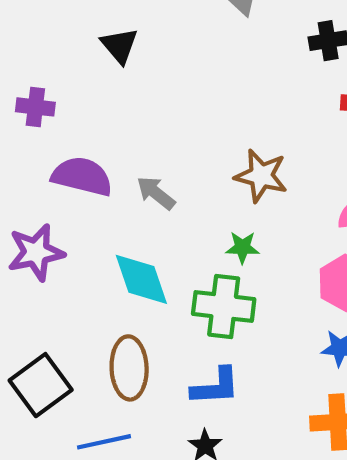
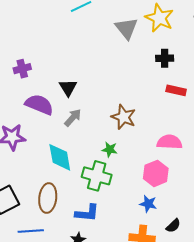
black triangle: (120, 46) -> (68, 88), moved
purple cross: (35, 107) -> (22, 69), turned -30
gray arrow: (156, 193) -> (73, 118), turned 84

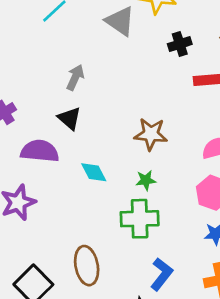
gray arrow: (73, 118) -> (75, 77), moved
cyan diamond: (60, 157) -> (94, 172), moved, size x0.7
blue L-shape: (87, 213) -> (161, 274), moved, turned -40

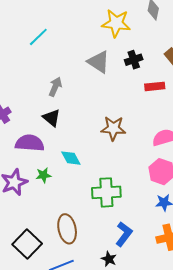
gray triangle: (120, 21) -> (99, 62), moved
green star: (146, 180) -> (43, 175), moved

